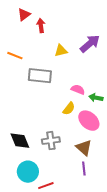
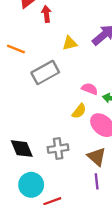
gray rectangle: (40, 76) -> (45, 72), turned -35

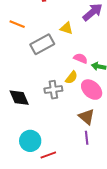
yellow triangle: (70, 43) -> (66, 28), moved, turned 32
black diamond: (22, 149) -> (19, 98), moved
gray cross: (58, 149) -> (53, 90), moved

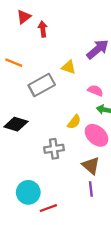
pink semicircle: (80, 58) -> (95, 91), moved
gray cross: (53, 90) -> (54, 149), moved
black diamond: (19, 98) -> (16, 124), moved, turned -50

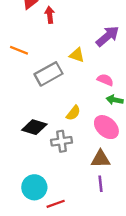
yellow semicircle: (74, 122) -> (73, 113), moved
black diamond: (16, 124) -> (34, 127), moved
brown triangle: (91, 166) -> (100, 159), turned -42

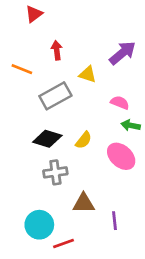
red arrow: (50, 15) -> (57, 50), moved
black diamond: (34, 127) -> (47, 139), moved
gray cross: (62, 141) -> (55, 172), moved
brown triangle: (100, 159) -> (84, 203), moved

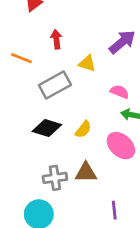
gray cross: (55, 172) -> (55, 178), moved
brown triangle: (84, 203) -> (86, 172), moved

